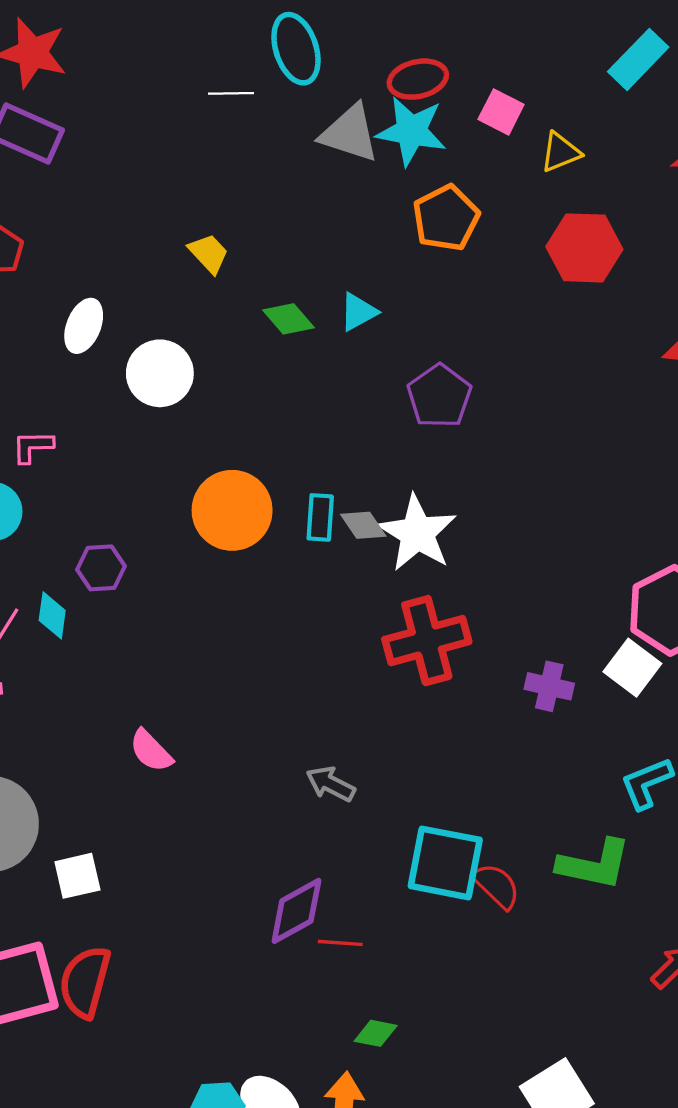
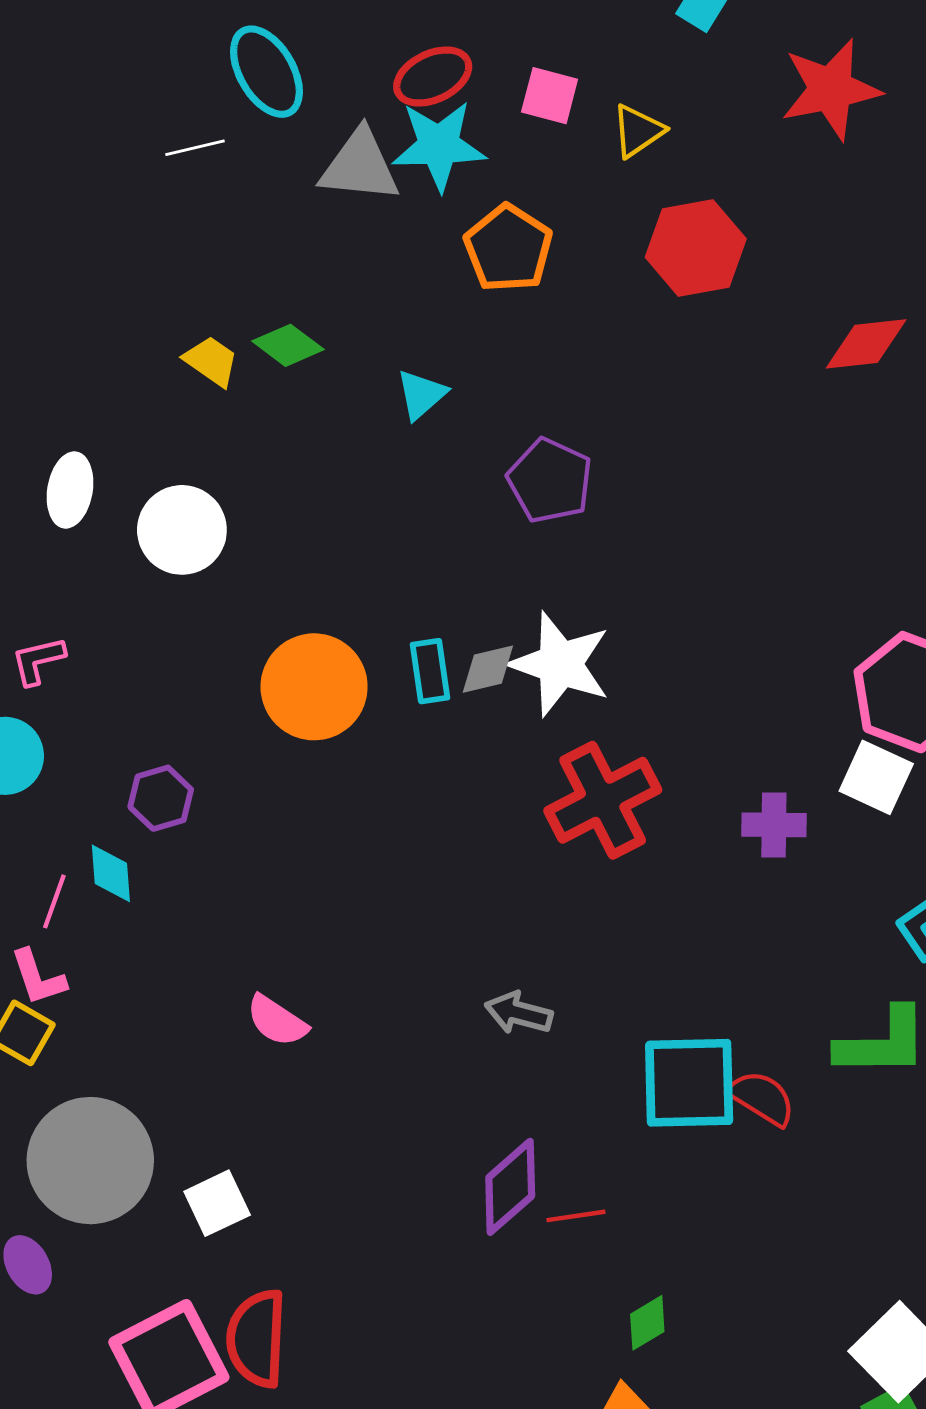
green diamond: (288, 319) -> (288, 345), moved
gray diamond: (363, 525) -> (488, 669), turned -57
green diamond: (376, 1033) -> (647, 1323), turned -30

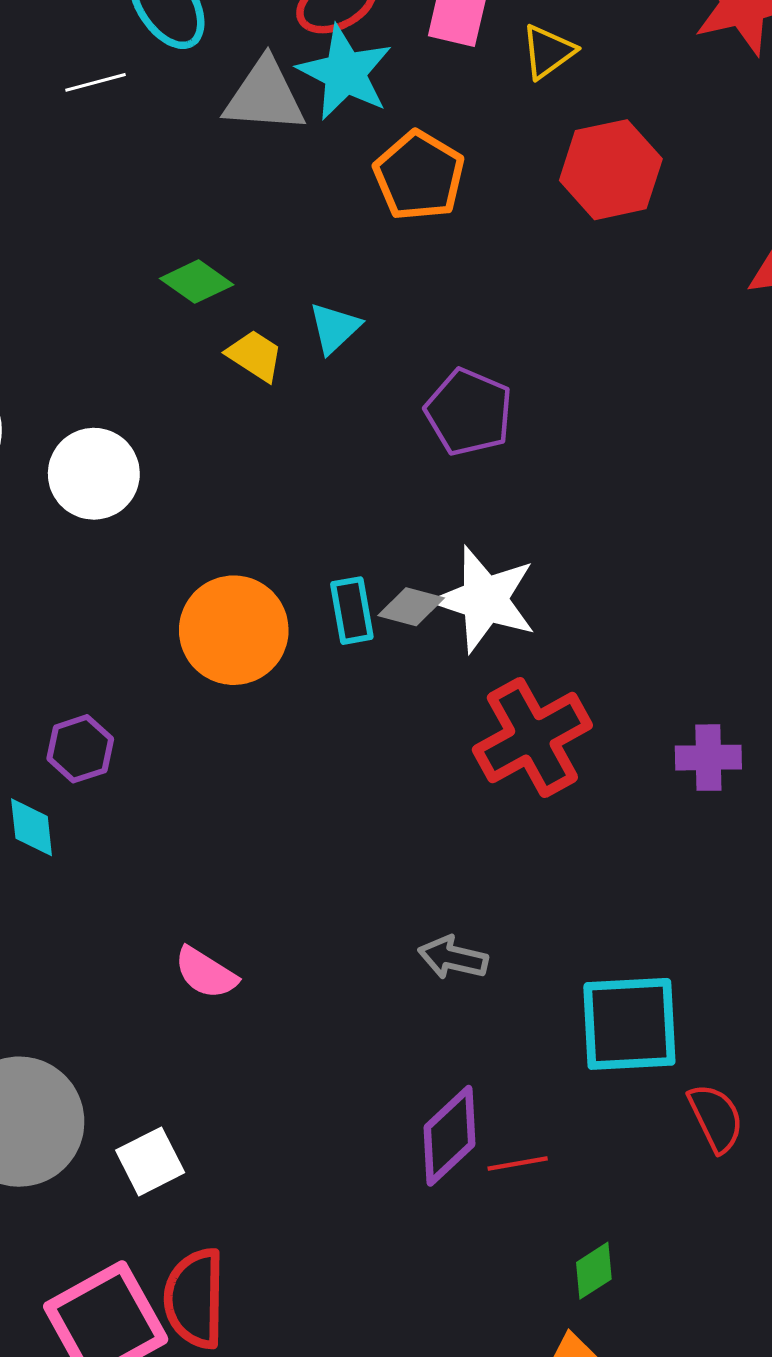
cyan star: (439, 146) -> (345, 73), turned 30
yellow trapezoid: (211, 361) -> (255, 356), moved
gray diamond: (488, 669) -> (411, 607), turned 30
red semicircle: (762, 1098) -> (716, 1118), moved, turned 34

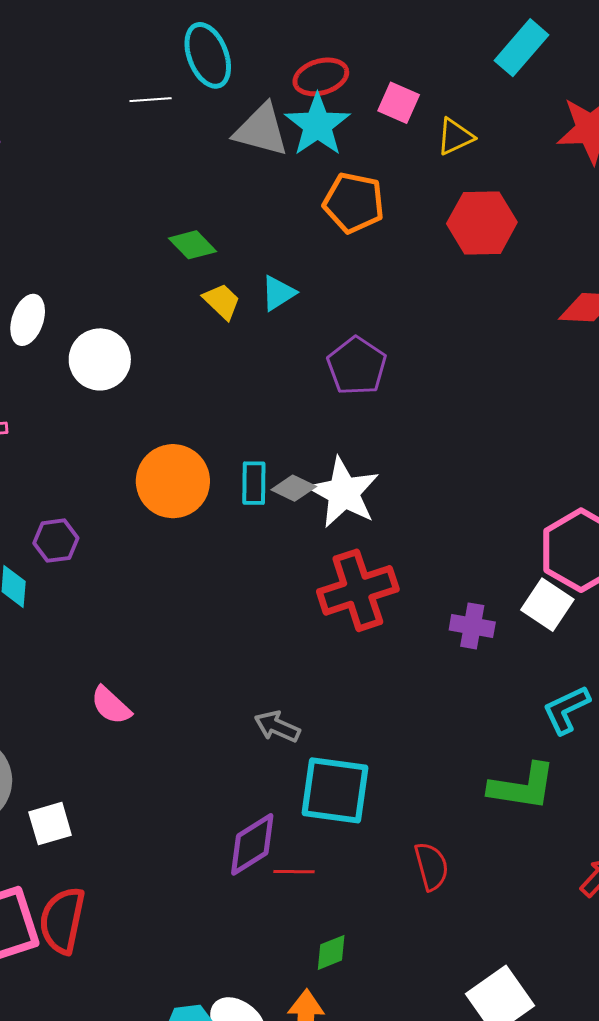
orange pentagon: (419, 176) -> (354, 203), turned -30
cyan square: (629, 1024) -> (335, 790), moved

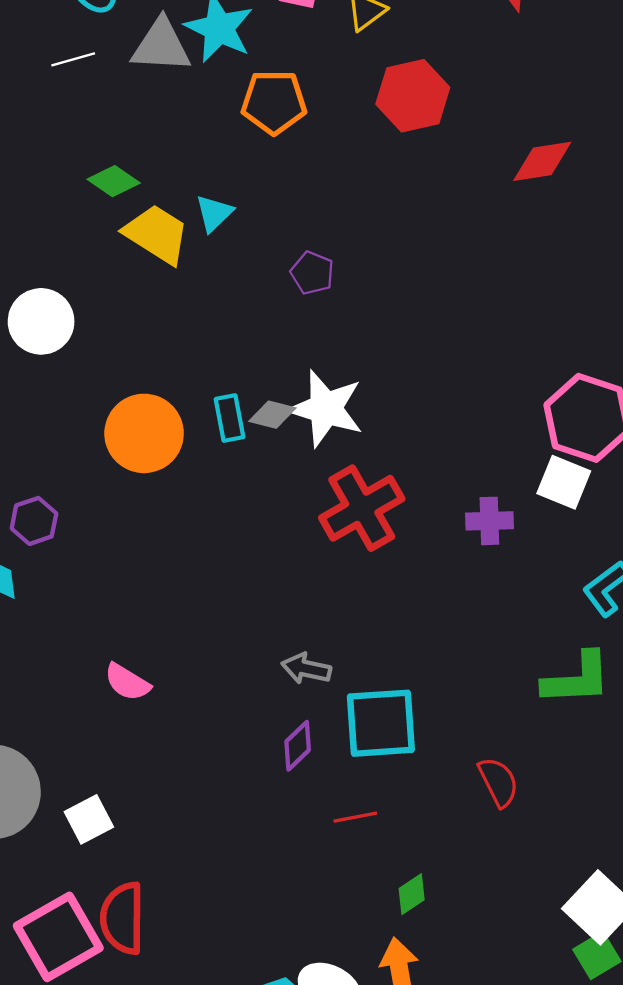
white line: (151, 100) -> (73, 59), moved
yellow trapezoid: (222, 301) -> (157, 234), size x1.6
purple pentagon: (357, 366) -> (312, 273), size x0.7
purple diamond: (252, 844) -> (298, 746), moved, size x0.7

